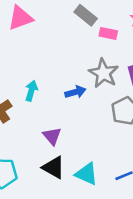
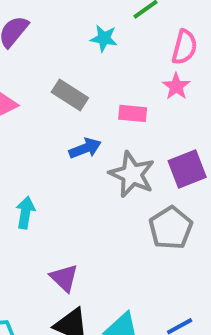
gray rectangle: (86, 15) -> (70, 95), moved
blue arrow: (75, 92) -> (85, 148), moved

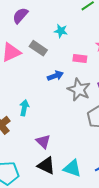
cyan star: (104, 38) -> (61, 31), moved
gray rectangle: (70, 95) -> (38, 48), moved

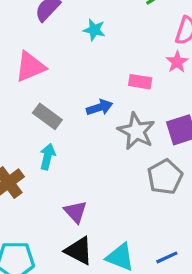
cyan star: (61, 31) -> (94, 30), moved
gray rectangle: (38, 48) -> (47, 116), moved

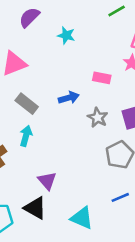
gray star: (136, 131) -> (98, 118), size x0.7
black triangle: (79, 251) -> (35, 208), moved
blue line: (167, 257) -> (120, 197), moved

